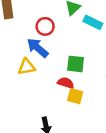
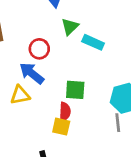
red semicircle: (66, 83) -> (65, 112), turned 77
yellow square: (75, 96) -> (61, 127), moved

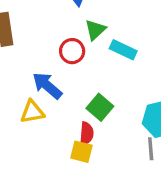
red circle: (39, 49) -> (72, 51), moved
green square: (75, 90) -> (100, 107), turned 35

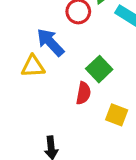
yellow square: (81, 152) -> (117, 115), moved

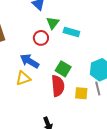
red semicircle: (83, 93) -> (58, 86), size x1.5

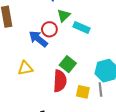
blue arrow: (30, 61) -> (38, 39), moved

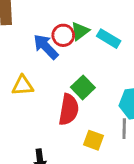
green triangle: (64, 16) -> (80, 31), moved
yellow square: (83, 92) -> (93, 140), moved

